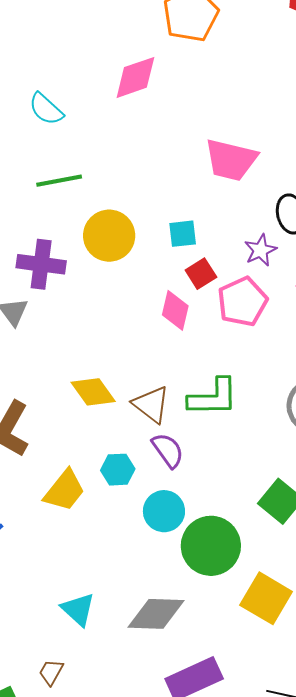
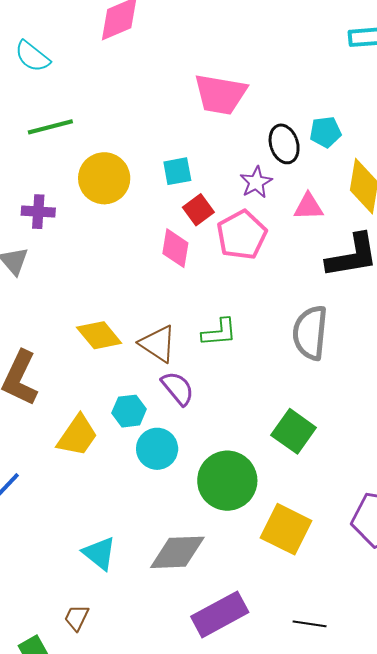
purple cross: (41, 264) -> (38, 212), size x0.7
green L-shape: (213, 397) -> (219, 332), size x0.7
cyan circle: (164, 511) -> (157, 449), moved

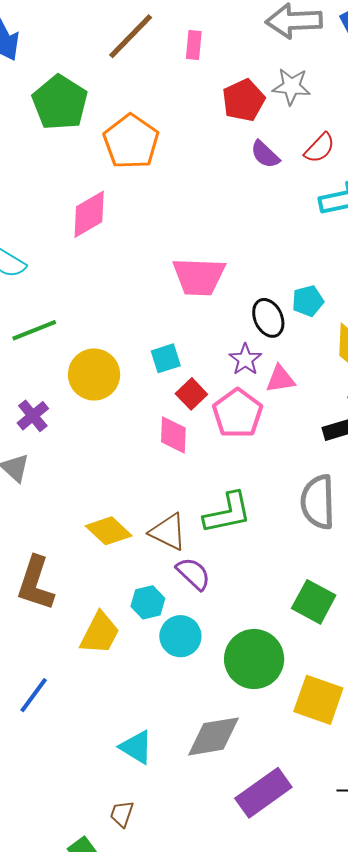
pink triangle: (308, 207) -> (280, 379), moved
purple cross: (38, 212) -> (33, 416), turned -36
green L-shape: (219, 332) -> (227, 513), size x1.4

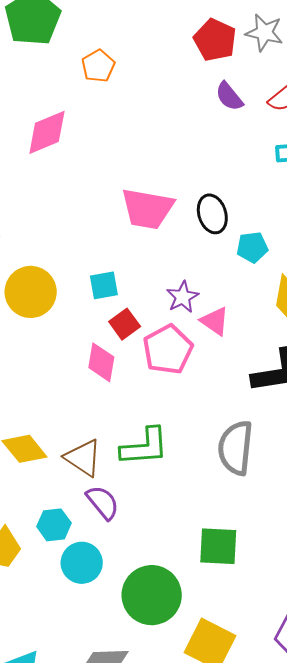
red pentagon: (244, 100) -> (215, 40), turned -30
orange pentagon: (131, 142) -> (98, 66), size x0.6
black ellipse: (268, 318) -> (212, 214), moved
pink triangle: (280, 379) -> (215, 321), turned 36
green square: (314, 602) -> (218, 546), turned -33

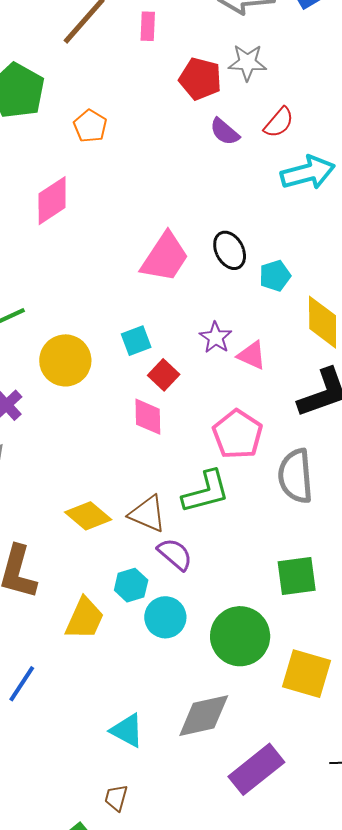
pink trapezoid: (147, 209) -> (165, 257), turned -56
pink pentagon: (168, 350) -> (238, 434), moved

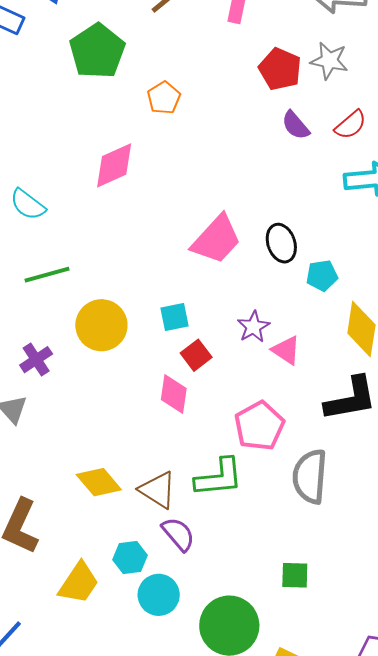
green square: (297, 576) -> (295, 575), size x0.7

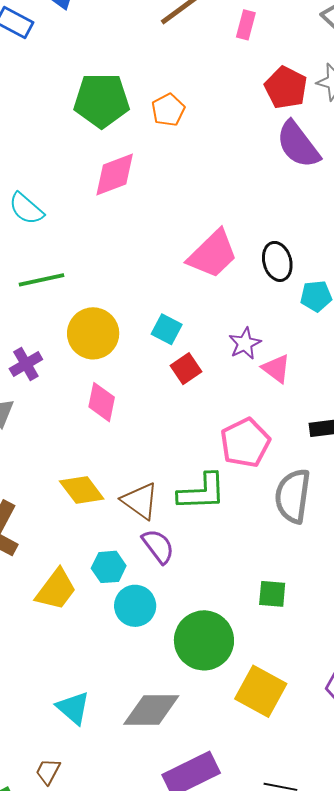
green pentagon: (97, 51) -> (102, 100), moved, turned 30
purple semicircle: (296, 125) -> (298, 145), size x1.6
cyan square: (175, 317) -> (167, 329), turned 36
pink diamond: (174, 394) -> (102, 402), moved

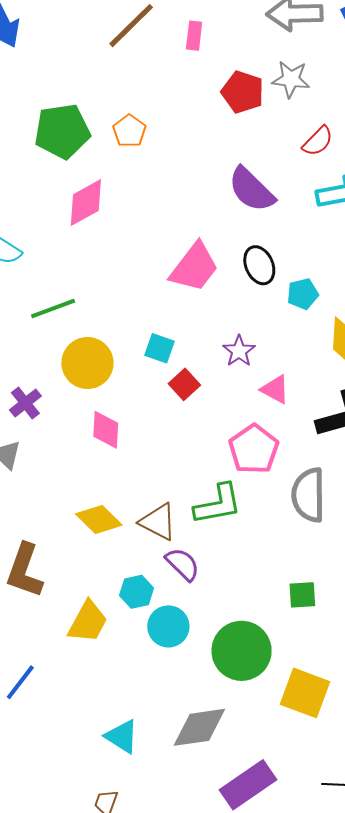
purple semicircle: (298, 145) -> (251, 190), moved
green line: (42, 280) -> (53, 309), moved
pink triangle: (276, 369) -> (275, 389), moved

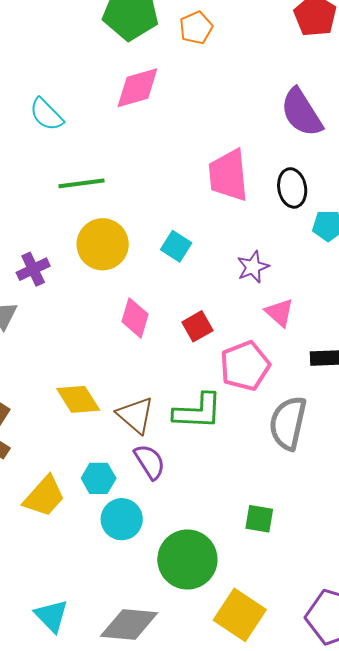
pink trapezoid: (194, 267) -> (228, 175), turned 124
red square: (184, 384) -> (197, 326), moved
pink diamond: (106, 430) -> (135, 318), moved

